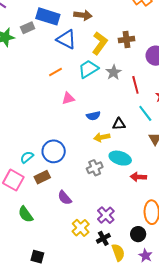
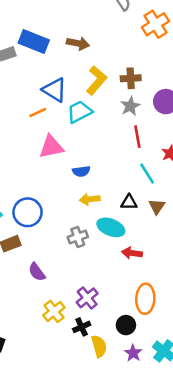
blue triangle: (66, 39) -> (55, 90), moved
gray star: (114, 72) -> (130, 106), moved
pink triangle: (68, 98) -> (51, 147), size x1.5
black triangle: (119, 124) -> (129, 202), moved

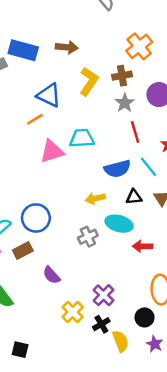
orange cross: (155, 24) -> (139, 46), moved
cyan trapezoid: (80, 112) -> (82, 138), moved, turned 30
blue semicircle: (81, 171) -> (117, 169), moved, size x1.5

